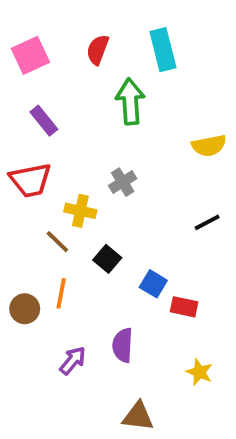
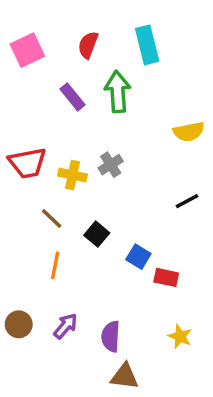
purple rectangle: (44, 121) -> (72, 97), moved
yellow cross: (80, 211) -> (72, 175), moved
brown circle: (25, 309) -> (19, 324), moved
purple semicircle: (123, 345) -> (111, 336), moved

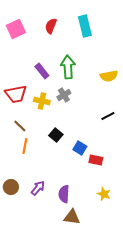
green arrow: (118, 92) -> (68, 67), moved
purple rectangle: (72, 97) -> (42, 71), moved
brown line: (52, 218) -> (20, 126), moved
orange line: (55, 265) -> (25, 146), moved

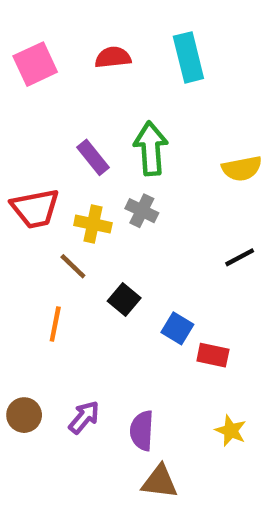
red semicircle: (51, 26) -> (113, 57), turned 63
gray cross: (64, 95) -> (142, 211), turned -32
brown line: (20, 126) -> (73, 266), moved

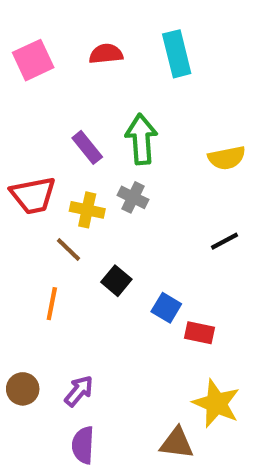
purple semicircle: (142, 431) -> (83, 445), moved
yellow star: (231, 431) -> (216, 403), size x1.6
brown triangle: (160, 482) -> (177, 443), moved

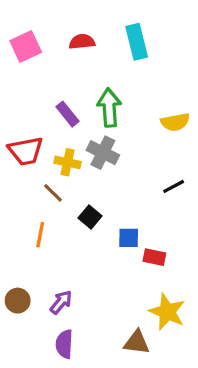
gray cross: (133, 197) -> (103, 153), size x1.4
blue square: (166, 308) -> (129, 238), turned -30

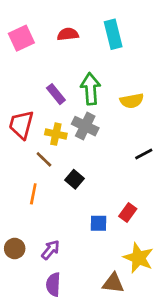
yellow semicircle: (175, 122) -> (132, 101), moved
red trapezoid: (26, 151) -> (21, 125), turned 116
blue square: (129, 238) -> (99, 223), moved
red rectangle: (154, 257) -> (128, 213), turned -66

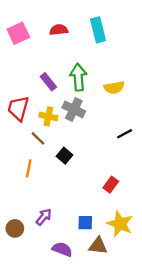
blue square: (99, 223) -> (85, 223), moved
brown circle: (15, 249) -> (15, 228), moved
purple semicircle: (53, 284) -> (62, 249), moved, turned 108

